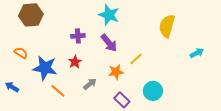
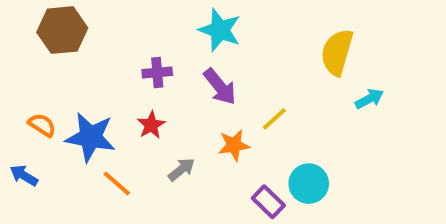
orange semicircle: (21, 53) -> (42, 125), moved
cyan arrow: (197, 53) -> (369, 99), moved
purple rectangle: (122, 100) -> (268, 202), moved

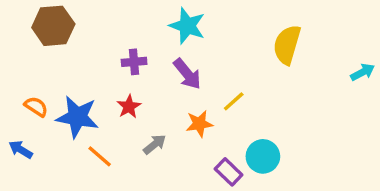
cyan arrow: (369, 99) -> (363, 72), moved

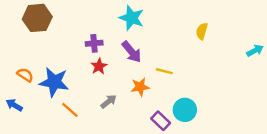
yellow semicircle: (287, 45) -> (202, 31), size x0.6
yellow line: (234, 101) -> (164, 71), turned 56
red star: (129, 107) -> (99, 66), moved

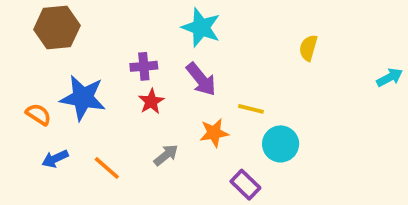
blue star: (54, 82) -> (83, 98), moved
blue arrow: (14, 105) -> (55, 159), moved, turned -56
cyan circle: (185, 110) -> (281, 144), moved

